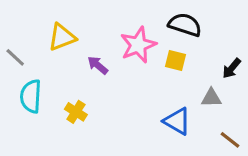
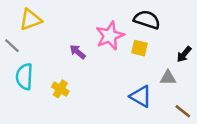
yellow triangle: (62, 37) -> (31, 20), moved

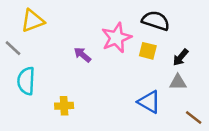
black arrow: (184, 54) -> (181, 57), moved
yellow cross: (60, 89) -> (64, 106), moved, turned -35

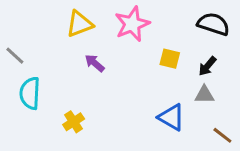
yellow triangle: (33, 21) -> (80, 24), moved
black semicircle: (156, 21) -> (213, 24), moved
pink star: (116, 38) -> (132, 24), moved
yellow cross: (64, 106) -> (74, 122), turned -30

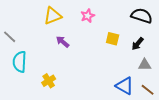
pink star: (132, 24) -> (88, 16), size x0.6
gray triangle: (204, 95) -> (145, 65), moved
blue triangle: (171, 117) -> (125, 86), moved

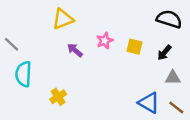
pink star: (88, 16) -> (105, 41), moved

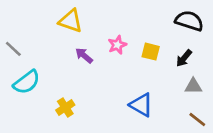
yellow triangle: (63, 19) -> (71, 21), turned 40
cyan semicircle: (23, 74) -> (27, 82), turned -130
blue triangle: (149, 103) -> (141, 105), moved

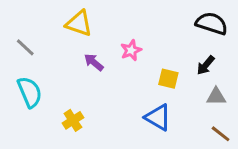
gray line: (13, 49) -> (25, 47), moved
yellow square: (151, 52) -> (168, 79), moved
cyan semicircle: (27, 82) -> (30, 92), turned -76

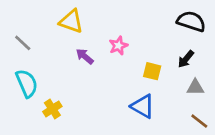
yellow cross: (73, 120) -> (52, 109), moved

